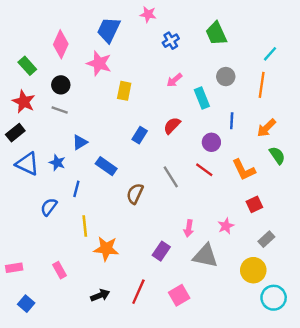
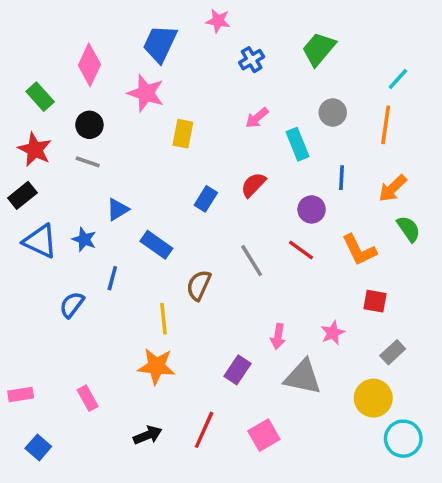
green trapezoid: (216, 33) -> (319, 49), turned 65
red square: (254, 204) -> (375, 301), turned 35
yellow line: (85, 226) -> (163, 319), moved

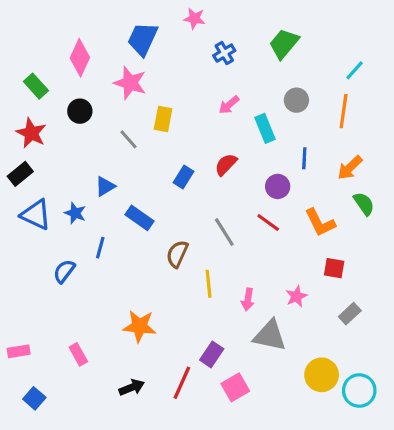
gray line: (88, 162) -> (129, 139), moved, turned 30
yellow line: (163, 319) -> (209, 284), moved
purple rectangle: (238, 370) -> (212, 354), moved
yellow circle: (373, 398) -> (322, 375), moved

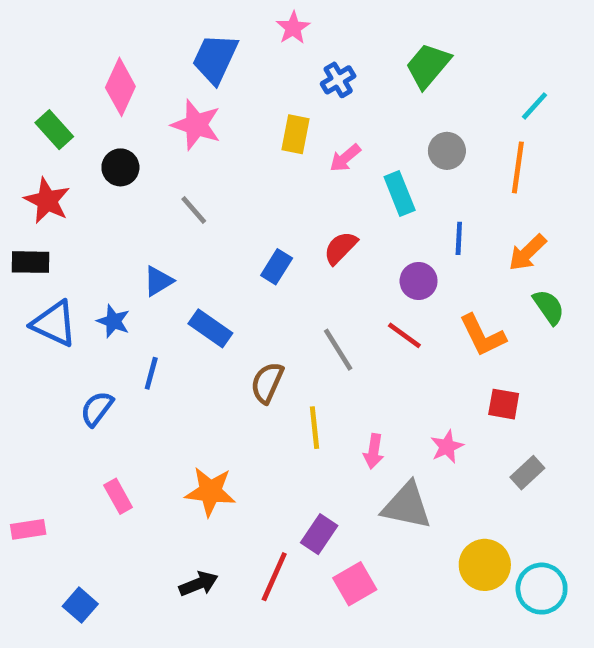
pink star: (194, 19) -> (293, 28), turned 30
yellow rectangle: (163, 119) -> (296, 134), moved
black rectangle: (20, 174) -> (31, 262), turned 40
pink rectangle: (78, 354) -> (118, 496), moved
blue square: (34, 398) -> (80, 605), moved

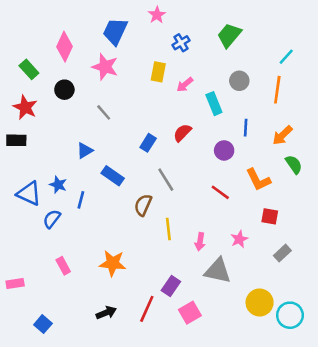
blue star: (113, 321) -> (58, 185), moved
blue triangle: (54, 324) -> (29, 194), moved
red line: (404, 335) -> (220, 192), moved
gray line: (338, 350) -> (166, 180), moved

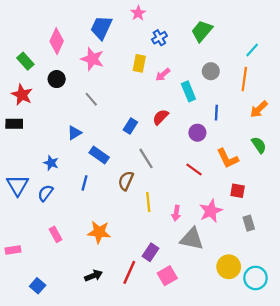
orange arrow: (282, 135) -> (259, 109), moved
blue triangle: (29, 194) -> (18, 185), moved, turned 35
blue line: (81, 200) -> (85, 183), moved
pink star: (239, 239) -> (211, 211), size x1.5
gray rectangle: (282, 253) -> (249, 223), turned -64

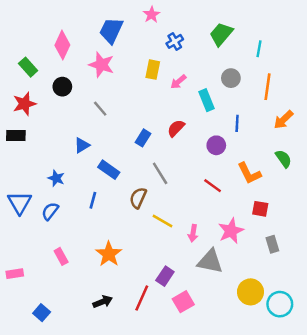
cyan line: (252, 50) -> (259, 49), moved, turned -32
red star: (22, 95) -> (24, 104), turned 30
yellow line: (148, 202) -> (163, 221), turned -54
orange star: (99, 232) -> (109, 254), turned 30

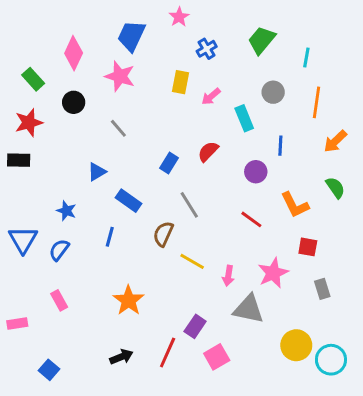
pink rectangle: (61, 256) -> (59, 300), moved

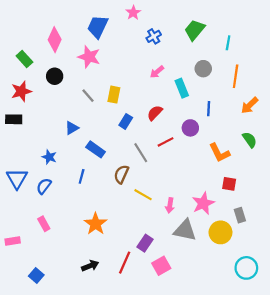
yellow rectangle: (181, 82) -> (114, 95), moved
red line: (251, 219) -> (166, 142), moved, turned -63
yellow circle: (296, 345) -> (220, 232), moved

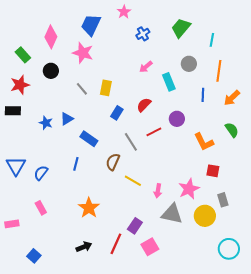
blue line: (209, 109) -> (203, 95), moved
blue star: (49, 157) -> (46, 123), moved

